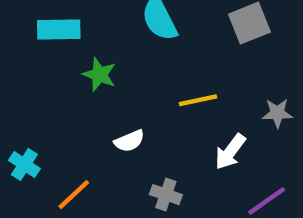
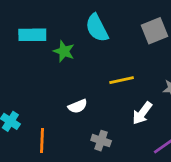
green star: (99, 74) -> (64, 51), moved
orange line: (74, 195) -> (42, 141), turned -45

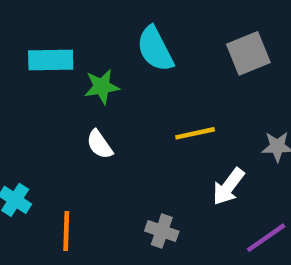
green star: (64, 51) -> (102, 87), turned -30
white semicircle: (78, 106) -> (100, 144), moved, turned 78

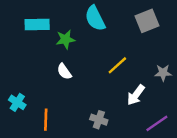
yellow line: (195, 133) -> (117, 65), turned -30

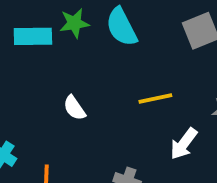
green star: (65, 39) -> (74, 23), moved
yellow line: (117, 65) -> (155, 99), turned 30

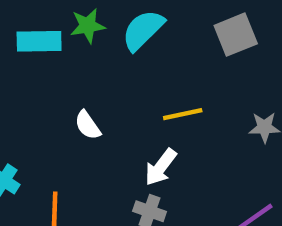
cyan semicircle: (122, 27) -> (143, 30), turned 72
white arrow: (184, 144) -> (161, 167), moved

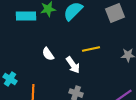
white arrow: (161, 167) -> (73, 65), moved, turned -72

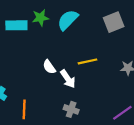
white semicircle: (48, 54) -> (49, 67), moved

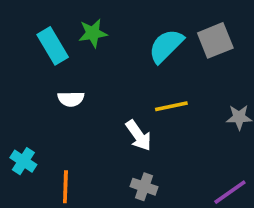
cyan semicircle: (68, 20) -> (166, 46), moved
cyan rectangle: (16, 25) -> (53, 46), turned 60
white semicircle: (49, 67) -> (71, 99), moved, turned -56

